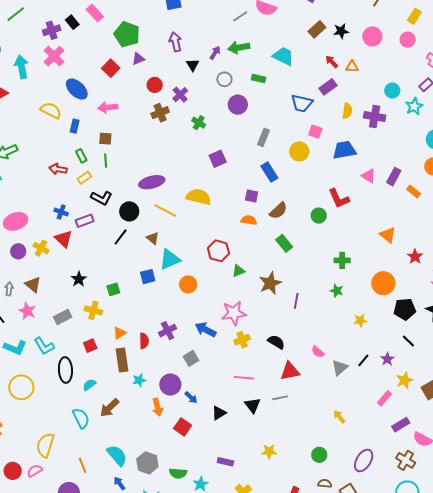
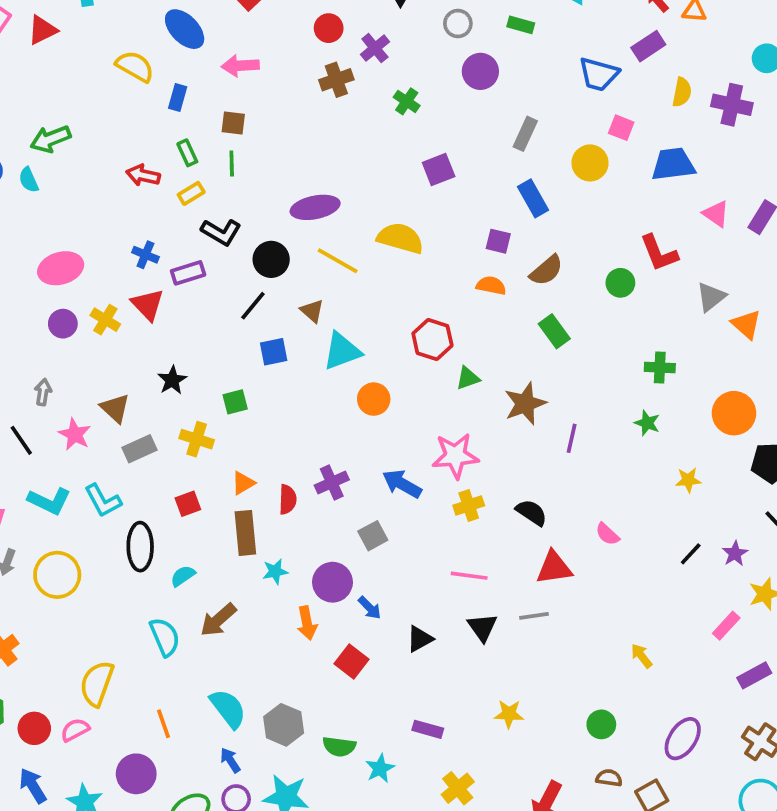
blue square: (148, 277) -> (274, 352), moved
brown triangle: (33, 285) -> (115, 408), moved
gray triangle: (340, 368) -> (711, 297), moved

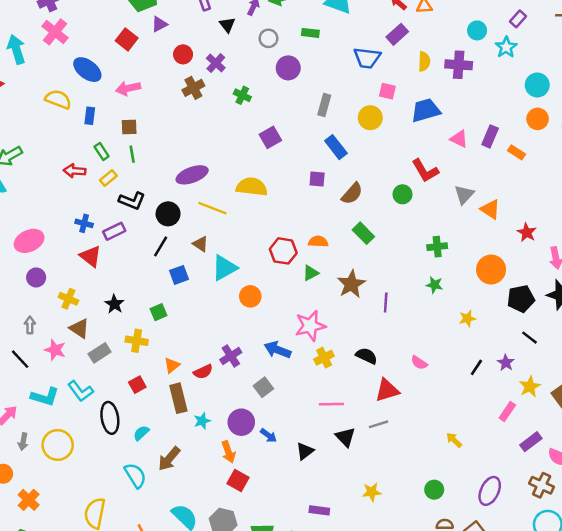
orange semicircle: (491, 286) -> (318, 242), moved
yellow cross: (105, 320) -> (68, 299), moved
red semicircle: (288, 499) -> (203, 372), turned 72
red square: (352, 661) -> (238, 481), moved

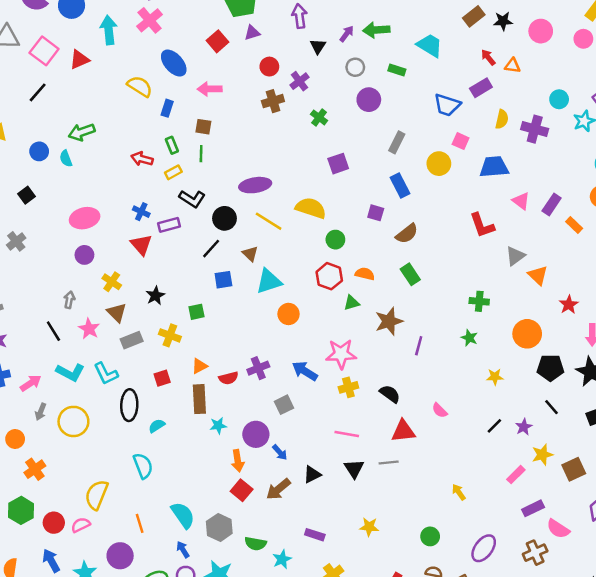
green circle: (402, 194) -> (335, 240), moved
brown arrow: (169, 459) -> (278, 489), moved
brown cross: (542, 485) -> (535, 553), turned 30

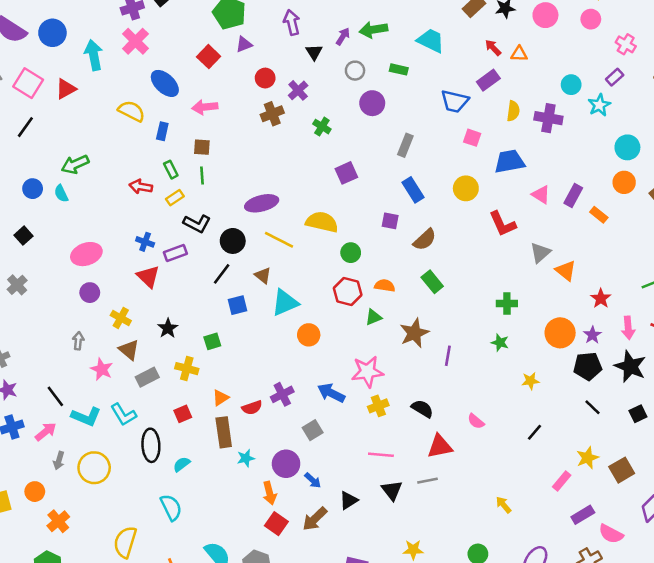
yellow circle: (439, 164) -> (466, 188), moved
black line: (53, 331) -> (55, 396), moved
purple star: (524, 427) -> (592, 335), moved

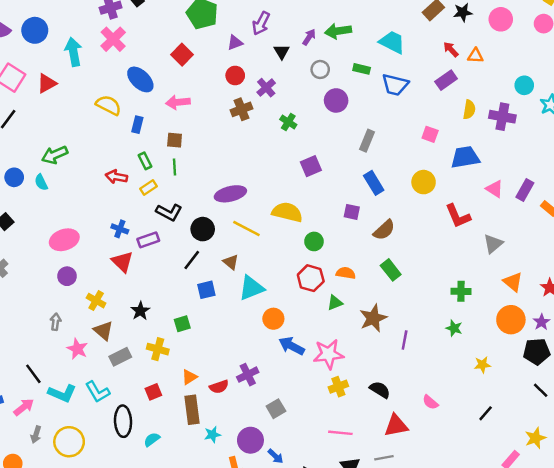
purple arrow: (292, 22) -> (261, 23), turned -140
purple triangle: (244, 44) -> (235, 43), moved
blue trapezoid: (455, 101) -> (395, 85), moved
orange triangle: (566, 271) -> (513, 282), moved
blue arrow: (331, 393) -> (292, 346), moved

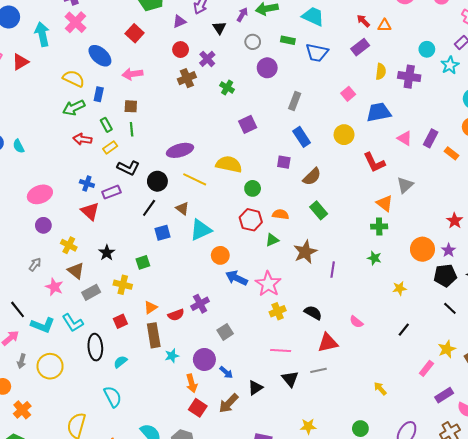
pink square: (430, 134) -> (348, 94), turned 32
green arrow: (55, 155) -> (74, 108), moved
orange triangle: (513, 282) -> (385, 203), moved
gray arrow: (56, 322) -> (35, 264), turned 32
pink star: (328, 354) -> (268, 284), turned -30

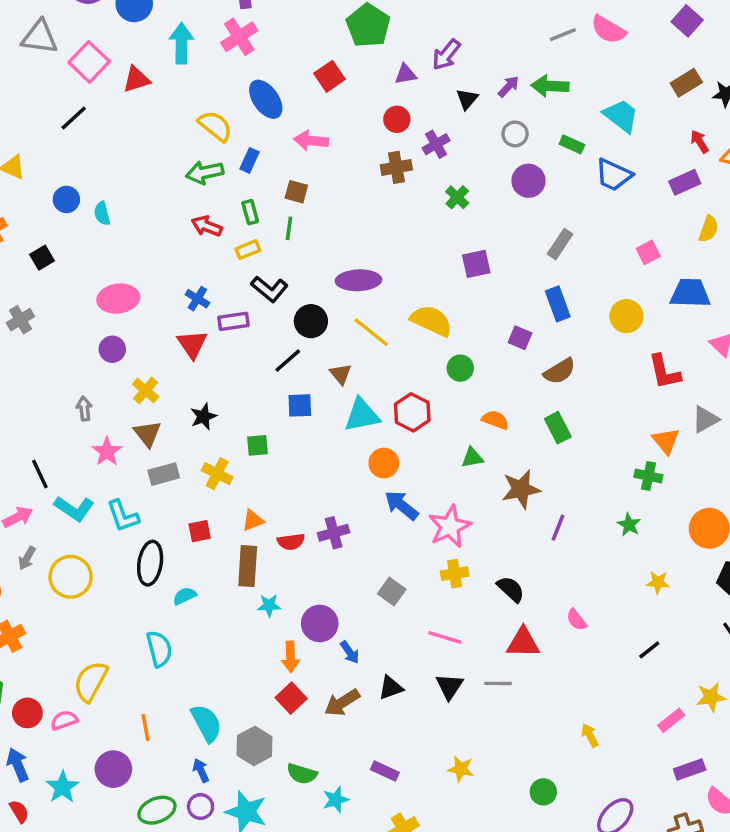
red hexagon: (251, 220) -> (412, 412), moved
gray arrow: (35, 264) -> (84, 409), turned -56
gray square: (225, 332) -> (392, 592), moved, turned -35

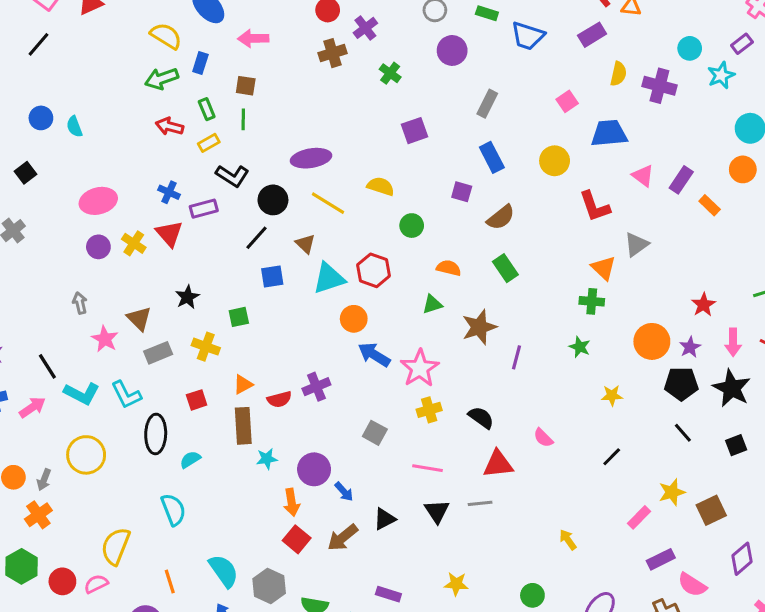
yellow semicircle: (431, 321) -> (381, 186), size x0.7
yellow cross: (146, 390) -> (134, 243), moved
gray arrow: (27, 558) -> (44, 480), moved

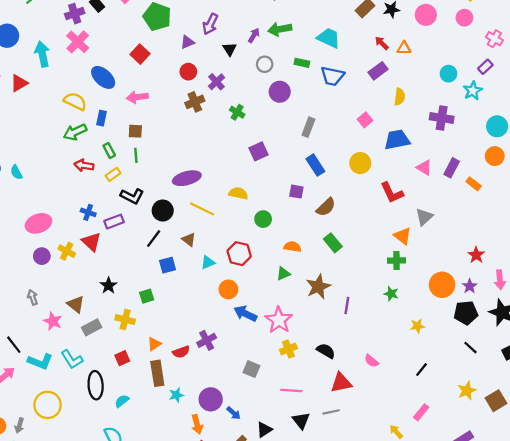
purple cross: (659, 86) -> (442, 118), moved
cyan triangle: (329, 278) -> (208, 262), size x0.6
pink rectangle: (639, 517) -> (421, 412), moved

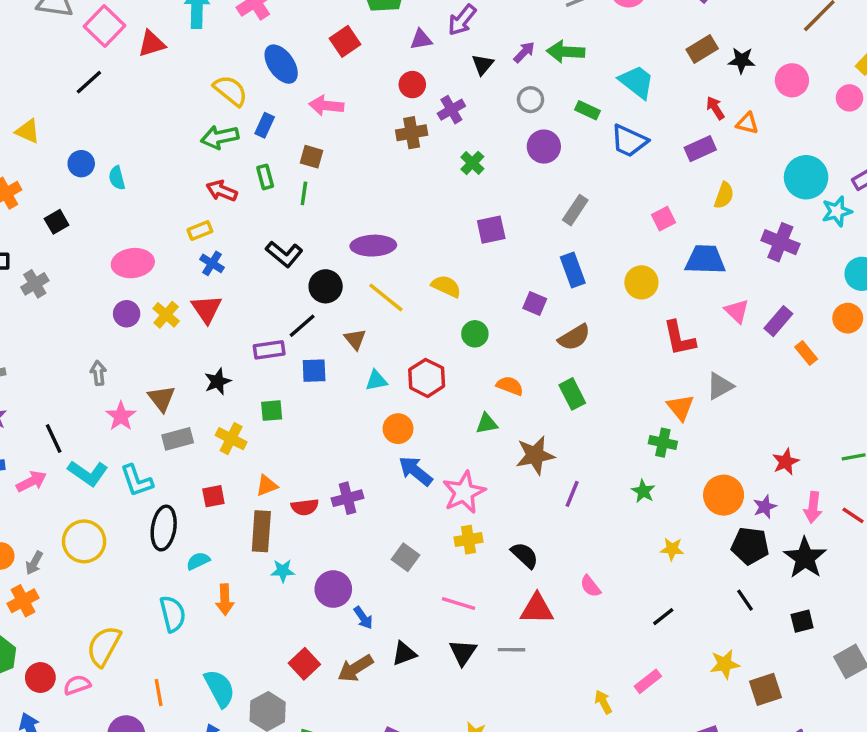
cyan circle: (449, 74) -> (806, 177), size x1.6
yellow rectangle: (113, 174) -> (200, 230), moved
purple rectangle: (114, 222) -> (269, 350), moved
orange arrow: (197, 424) -> (225, 600), moved

